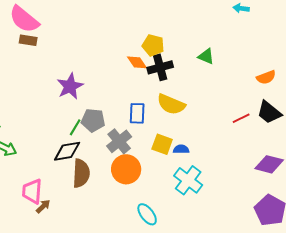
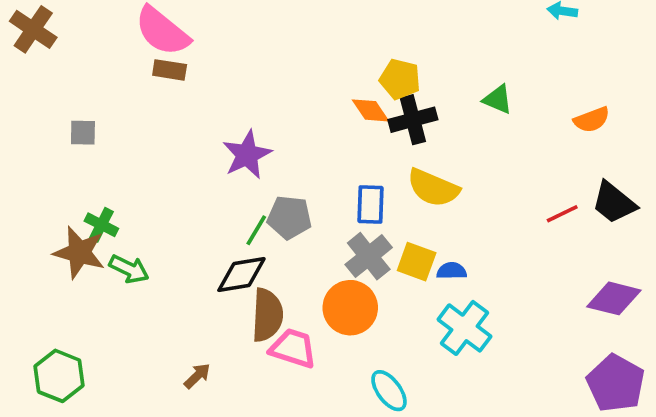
orange semicircle: (266, 77) -> (592, 120), moved
gray cross: (119, 141) -> (369, 256), moved
pink trapezoid: (32, 191) -> (293, 348), moved, turned 104

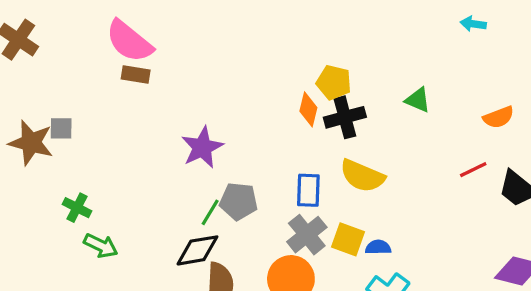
orange diamond: (371, 110) -> (308, 109), turned 48
red line: (562, 214) -> (473, 170), moved
brown star: (79, 252) -> (31, 143), moved

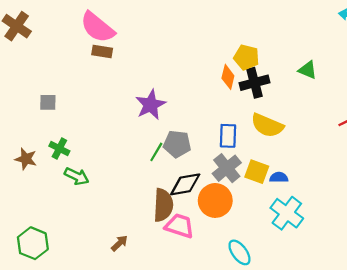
gray square: (61, 128) -> (48, 102), moved
brown star: (31, 143) -> (26, 159), moved, size x0.7
black diamond: (197, 250) -> (185, 184), moved

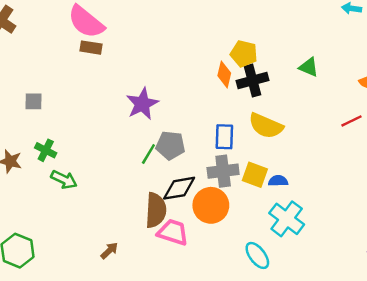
gray cross: (227, 168) -> (223, 171), turned 32
cyan ellipse: (239, 252) -> (257, 255), moved

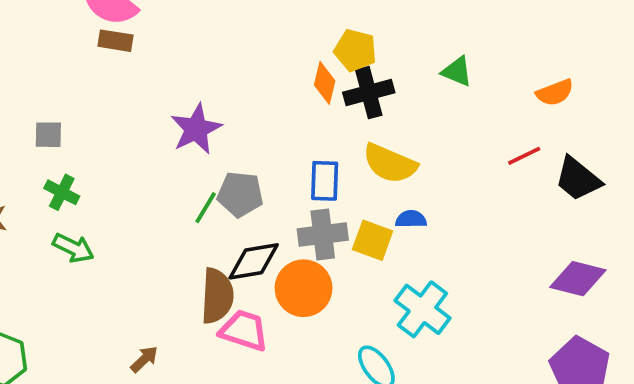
gray square: (33, 101) -> (48, 135), moved
green cross: (46, 150) -> (62, 192), moved
blue semicircle: (278, 181) -> (411, 219), moved

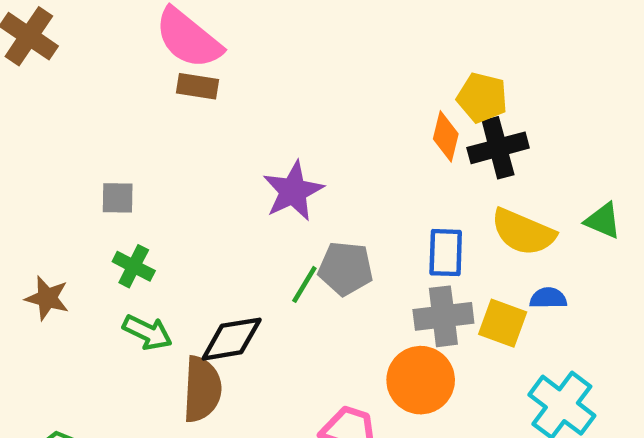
green triangle: (457, 71) -> (603, 221), moved
black diamond: (254, 261) -> (232, 339), moved
brown semicircle: (217, 296) -> (202, 389), moved

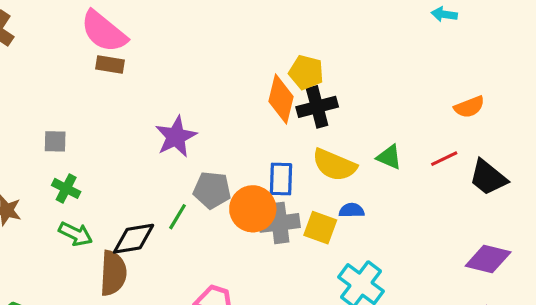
orange diamond: (446, 136) -> (281, 99), size x1.4
green line: (304, 284) -> (177, 217), moved
orange circle: (421, 380) -> (253, 209), moved

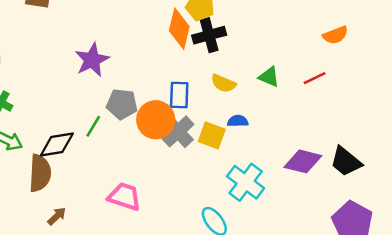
yellow semicircle: (334, 165) -> (223, 83), size x0.7
black trapezoid: (488, 177) -> (346, 161), moved
gray cross: (279, 223) -> (178, 131), turned -36
purple diamond: (488, 259) -> (303, 161), moved

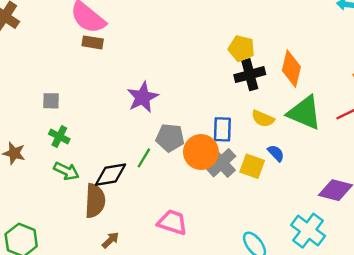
orange diamond: (179, 29) -> (291, 69), moved
green triangle: (269, 77) -> (305, 113), size x1.8
blue semicircle: (238, 121) -> (276, 153), turned 48
cyan cross: (246, 182) -> (308, 231), moved

